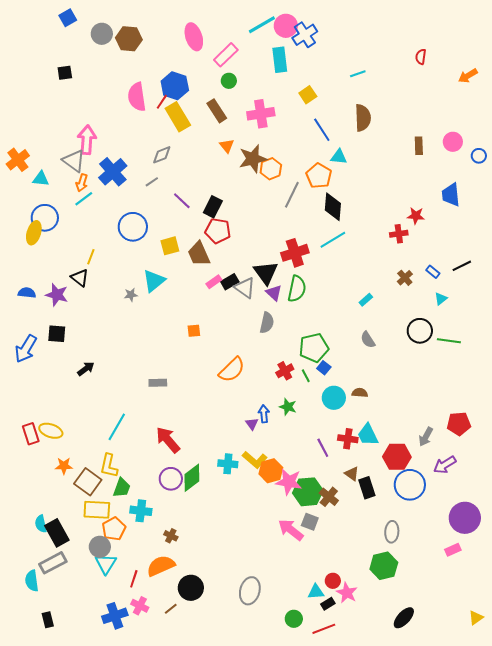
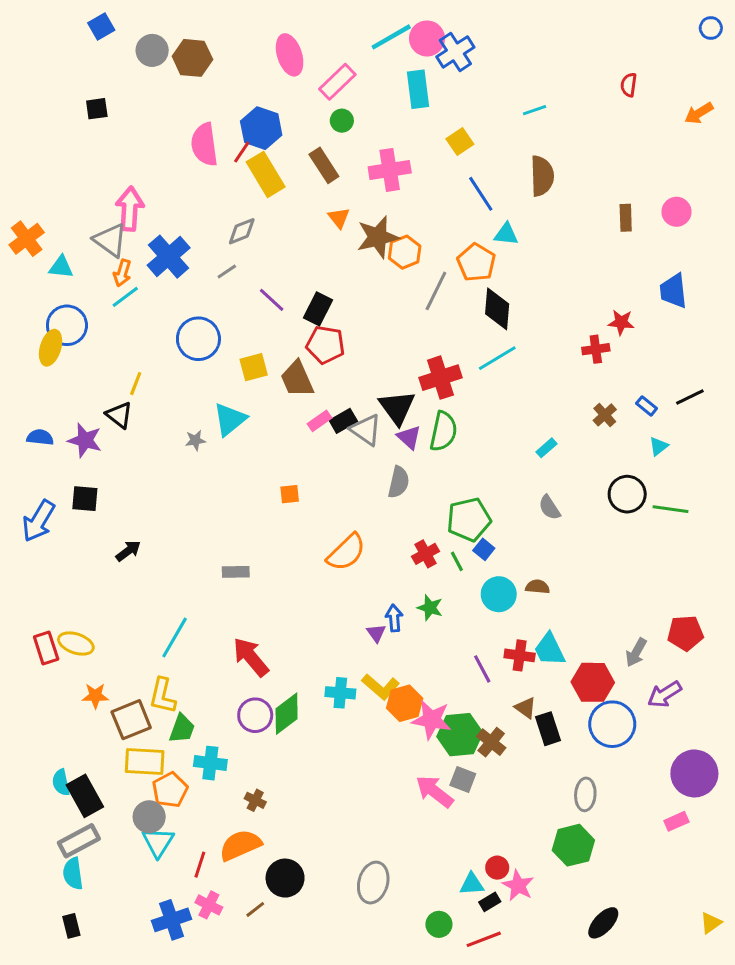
blue circle: (479, 156) -> (711, 28), moved
brown square: (88, 482) -> (131, 720), turned 32
cyan semicircle: (32, 581) -> (73, 874), moved

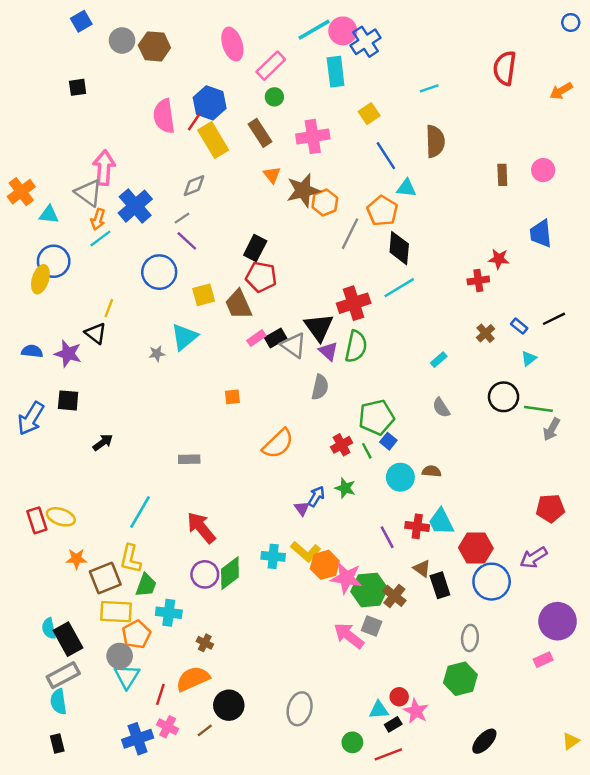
red semicircle: (629, 85) -> (505, 68), size x1.8
purple line: (272, 300) -> (187, 241), moved
blue arrow: (394, 618) -> (316, 496), turned 36
gray arrow: (636, 652) -> (552, 429), moved

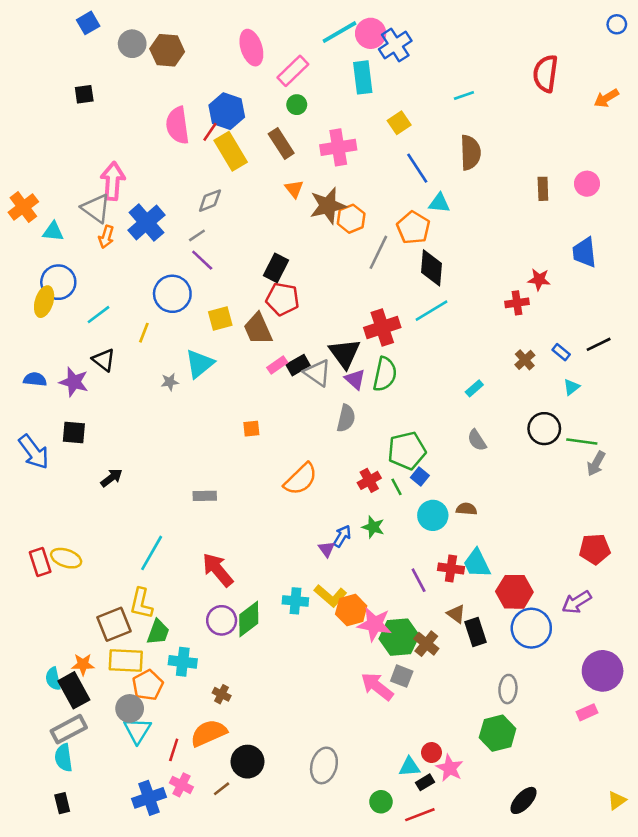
cyan line: (100, 238) -> (98, 315), moved
yellow line: (109, 308) -> (144, 333), moved
blue arrow: (31, 418) -> (34, 452), turned -68
orange star: (76, 559) -> (83, 664), moved

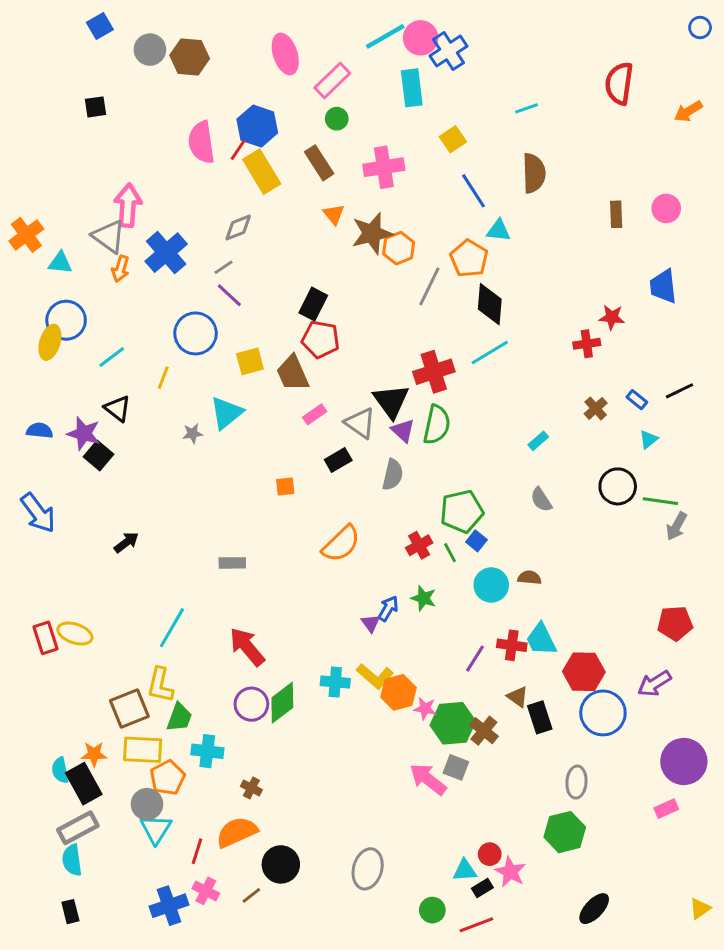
black rectangle: (298, 365) -> (338, 460), moved
black square: (74, 432) -> (98, 456), moved, turned 35
purple line: (419, 580) -> (475, 659), turned 60
pink star: (374, 624) -> (425, 709), size x0.6

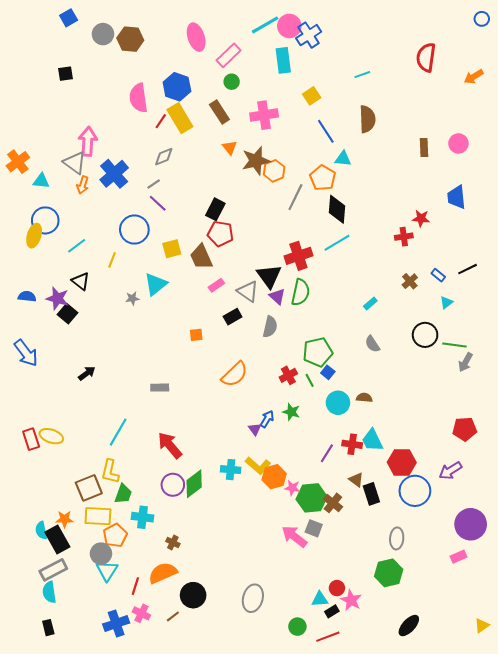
red line: (238, 150) -> (161, 121), moved

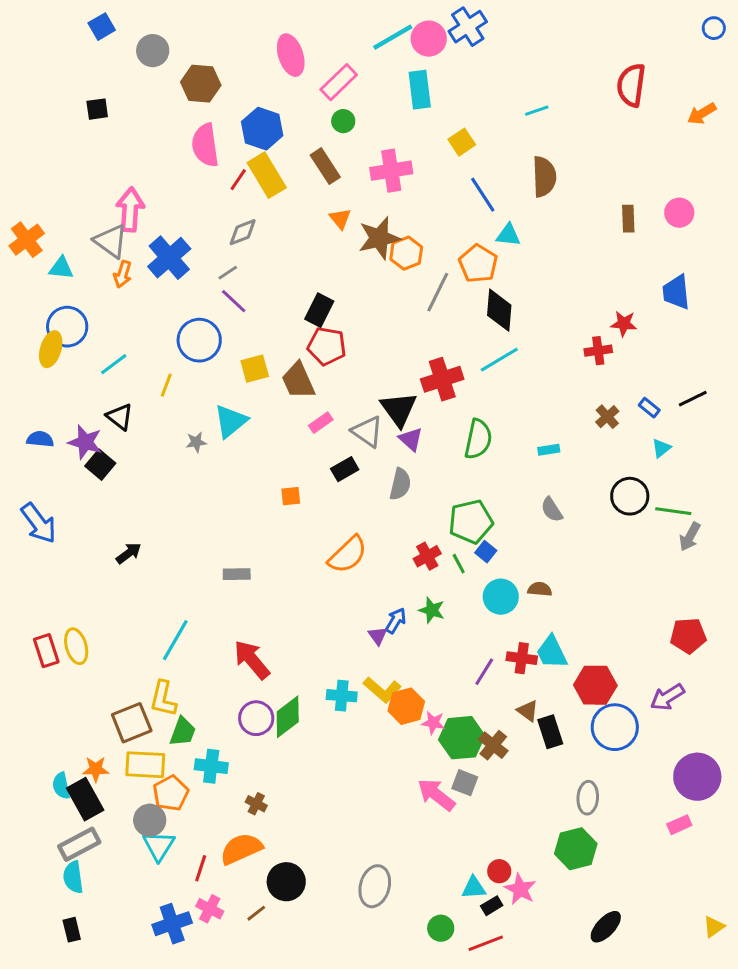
blue cross: (309, 35) -> (468, 27), moved
brown hexagon: (130, 39) -> (201, 84), moved
green semicircle: (300, 292) -> (478, 439), moved
cyan rectangle: (370, 303) -> (549, 450), turned 32
yellow ellipse: (51, 436) -> (76, 646), turned 55

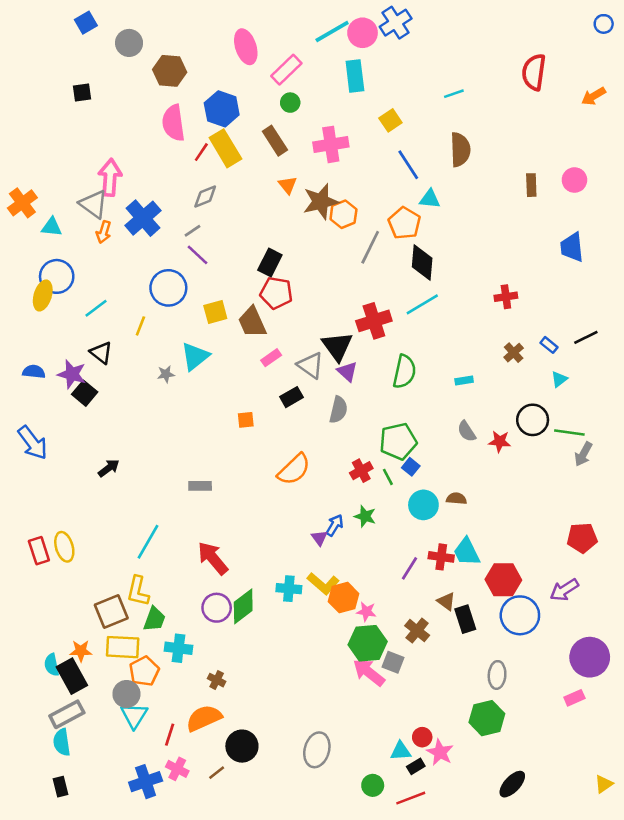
red star: (624, 324) -> (500, 441), moved
green hexagon: (462, 738) -> (368, 643), moved

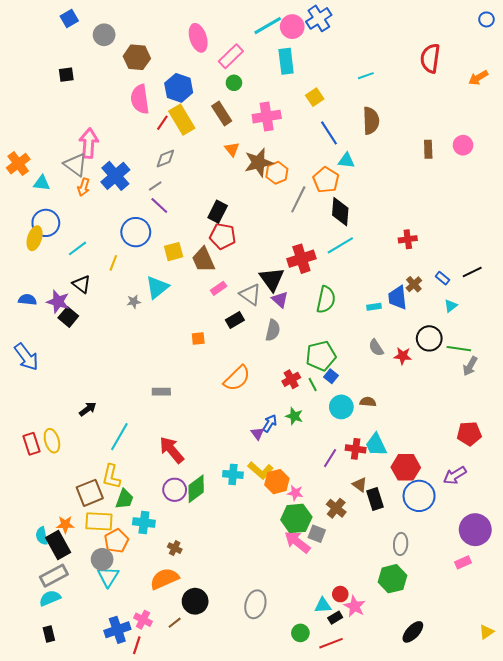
blue trapezoid: (572, 247) -> (398, 298), moved
black arrow: (109, 468) -> (88, 409), moved
red line: (170, 735) -> (137, 645), moved
cyan semicircle: (62, 742) -> (50, 598), turned 75

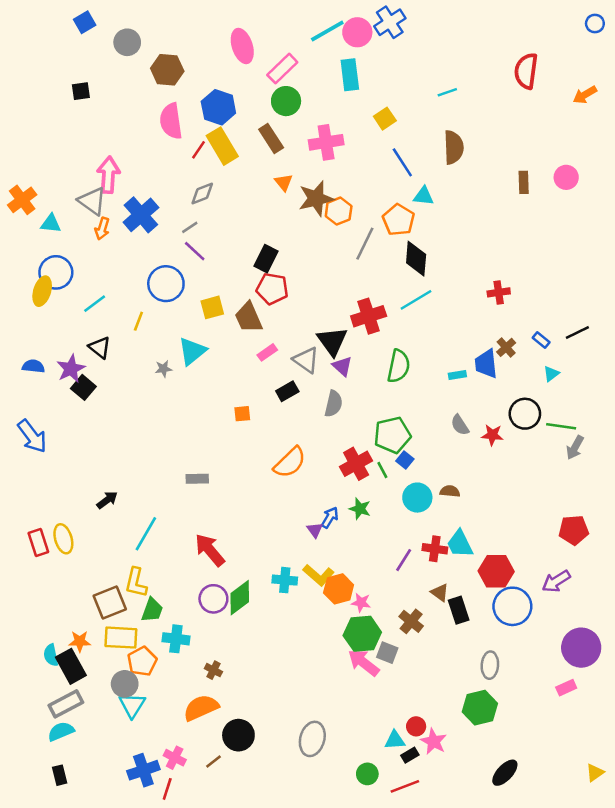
green circle: (234, 83) -> (286, 101), size x1.5
purple star: (58, 302) -> (71, 369), turned 30
red cross: (291, 379) -> (356, 464), size x1.4

